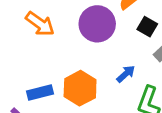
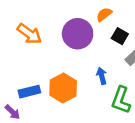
blue arrow: (126, 74) -> (102, 76), turned -63

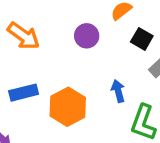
purple circle: (78, 34) -> (87, 36), size x0.6
blue rectangle: (29, 92) -> (24, 93), moved

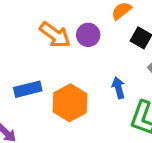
orange arrow: (24, 36) -> (55, 35), moved

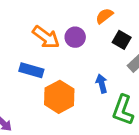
blue rectangle: (28, 89) -> (31, 70), moved, turned 30

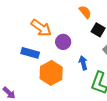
orange semicircle: (104, 16) -> (85, 12), turned 88
purple circle: (75, 37) -> (63, 42), moved

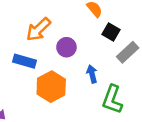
orange arrow: (41, 28) -> (38, 29), turned 100

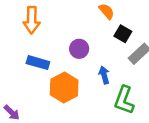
orange arrow: (38, 29) -> (32, 20), moved, turned -45

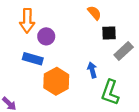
black square: (123, 34) -> (109, 33), turned -32
purple circle: (79, 49) -> (46, 36), moved

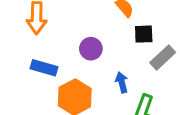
purple circle: (46, 36) -> (91, 49), moved

